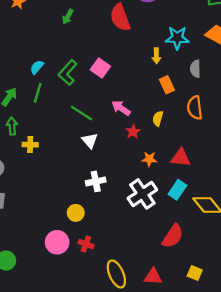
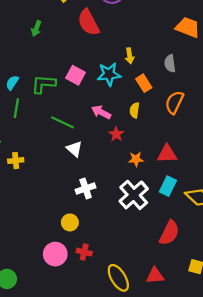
cyan star: (177, 38) -> (109, 74), moved
green L-shape: (68, 72) -> (43, 84), turned 60
orange semicircle: (195, 108) -> (174, 102), turned 40
yellow semicircle: (158, 118) -> (135, 110), moved

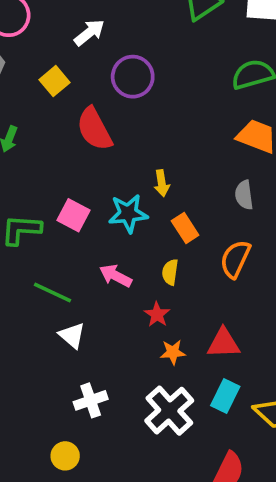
gray semicircle: (170, 64) -> (244, 195), moved
red star: (116, 134) -> (157, 314), moved

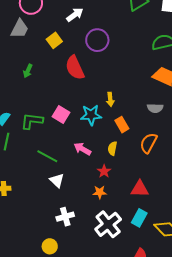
gray semicircle: (244, 195) -> (155, 108), turned -84
orange star: (173, 352) -> (100, 192), moved

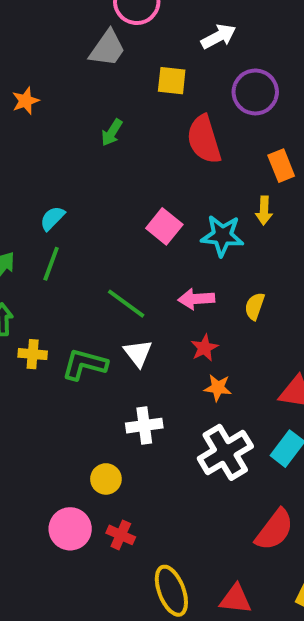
yellow square: (54, 40) -> (172, 81), turned 35
green L-shape: (32, 121) -> (85, 364), moved
orange rectangle: (122, 125) -> (281, 166), moved
pink arrow: (82, 149) -> (196, 299), turned -42
red star: (104, 171) -> (204, 348), moved

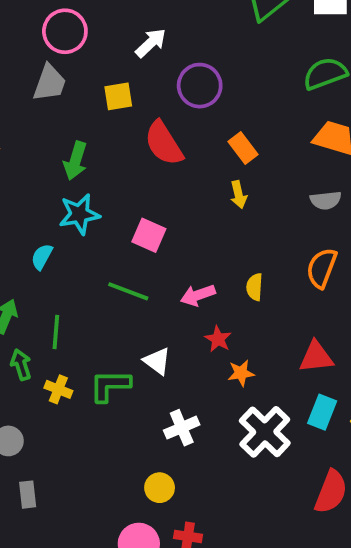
green arrow: (112, 133) -> (75, 161), size x1.4
cyan star: (222, 236) -> (79, 214), moved
green line: (51, 264) -> (56, 332), moved
green line: (126, 304) -> (128, 291), moved
yellow cross: (33, 354) -> (58, 389), turned 32

